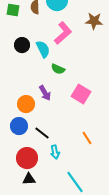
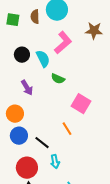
purple arrow: (45, 93) -> (27, 88), moved
orange circle: (26, 104) -> (15, 114), moved
orange line: (87, 138) -> (67, 129), moved

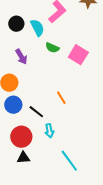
pink square: (81, 104) -> (78, 55), moved

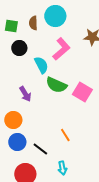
black circle: (16, 24) -> (19, 48), moved
green semicircle: (52, 48) -> (56, 85), size x1.5
cyan arrow: (49, 131) -> (62, 168), moved

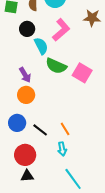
black circle: (19, 48) -> (27, 29), moved
orange circle: (13, 120) -> (26, 95), moved
orange line: (65, 135) -> (65, 129), moved

